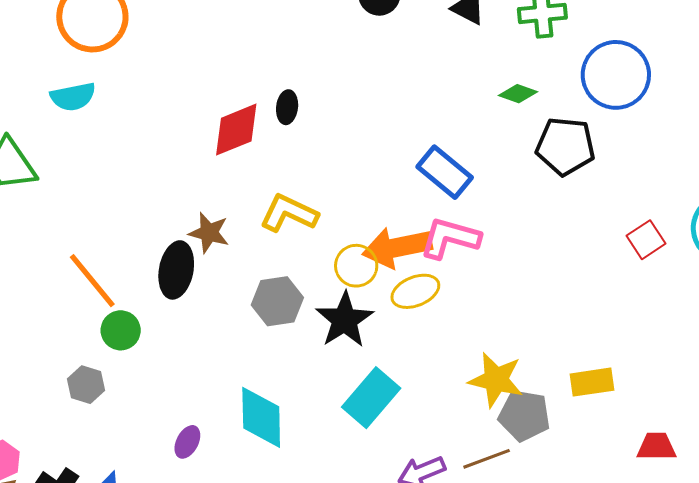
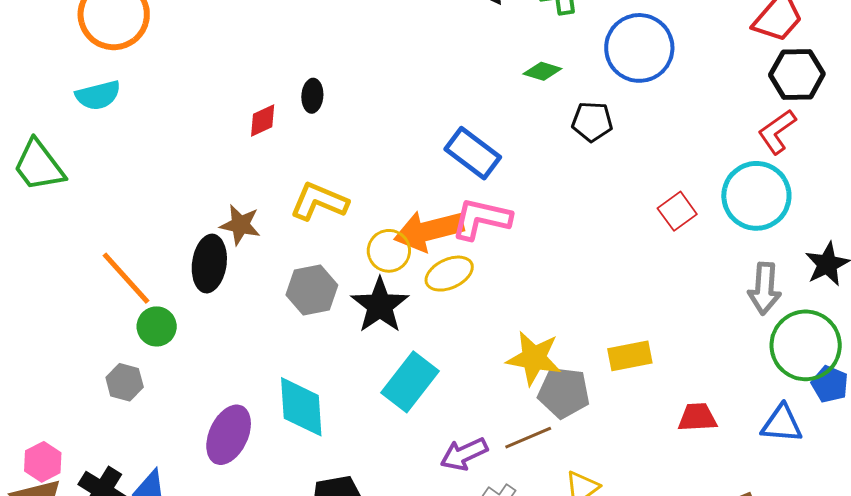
red diamond: (236, 130) -> (263, 120), size x0.6
black pentagon: (565, 146) -> (592, 122), size x0.7
purple ellipse: (187, 442) -> (229, 435), size x1.8

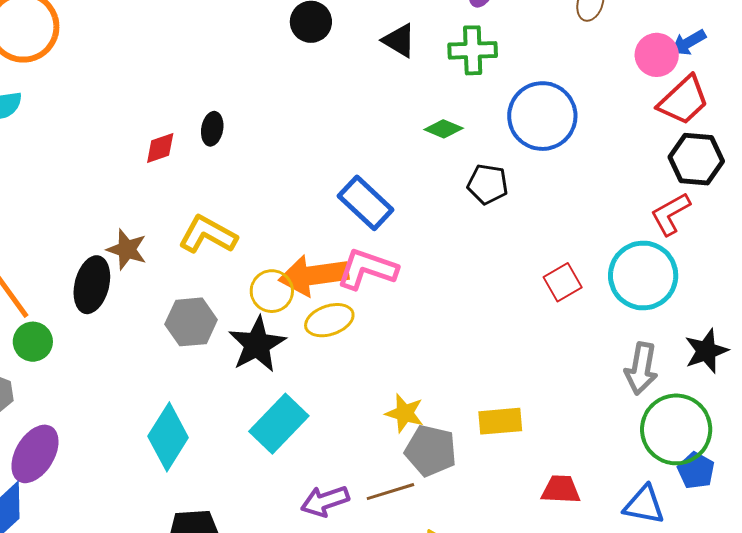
yellow star: (534, 358) -> (405, 413), size x0.7
cyan diamond: (301, 407) -> (168, 437), turned 30
purple ellipse: (229, 435) -> (35, 454), moved

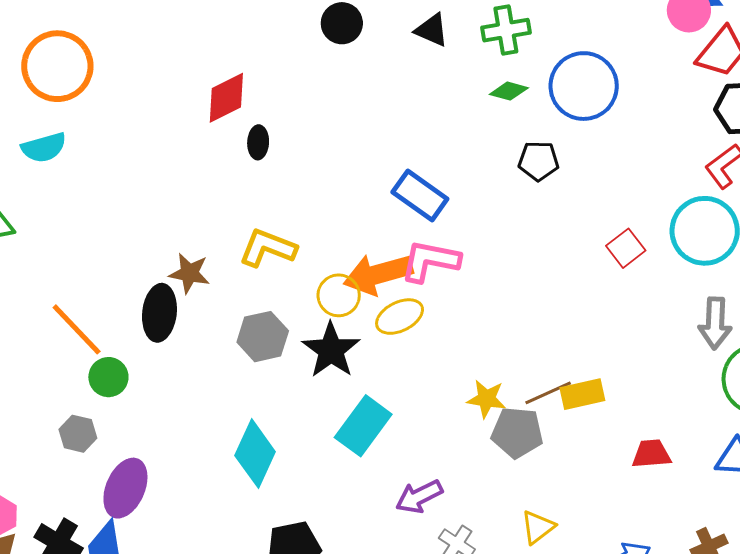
green diamond: (444, 129) -> (509, 91), moved
red diamond: (160, 148) -> (226, 98), moved, size x1.5
brown line: (390, 492) -> (548, 393), moved

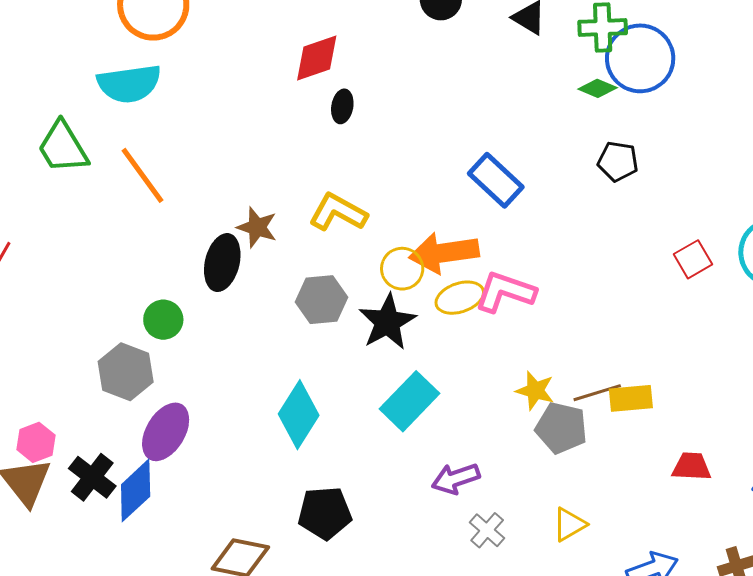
blue circle: (584, 86) -> (640, 58), moved
cyan semicircle: (44, 148) -> (129, 84), size x1.4
pink L-shape: (430, 261) -> (505, 292), moved
orange line: (77, 329) -> (143, 175), moved
gray hexagon: (78, 434) -> (126, 372), size x1.5

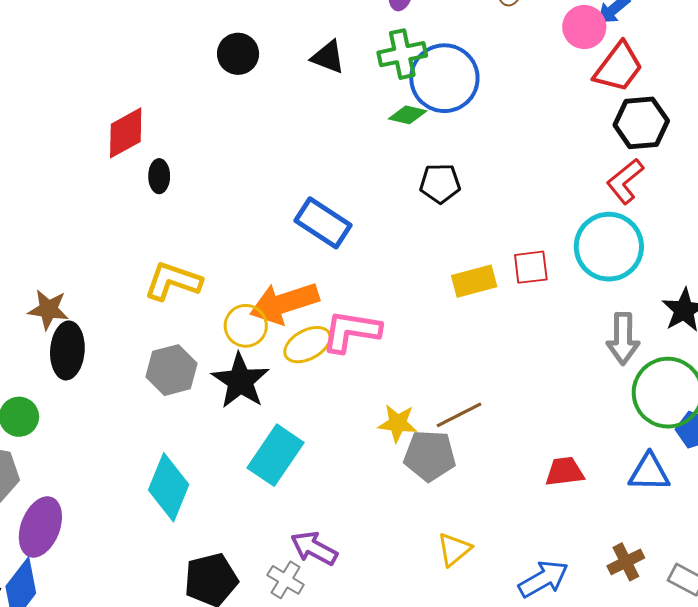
brown star: (257, 227) -> (48, 309), moved
red square: (693, 259) -> (531, 267), turned 33
yellow rectangle: (631, 398) -> (474, 281), moved
purple arrow: (456, 479) -> (314, 548), moved, turned 57
gray cross: (487, 530) -> (286, 580), moved

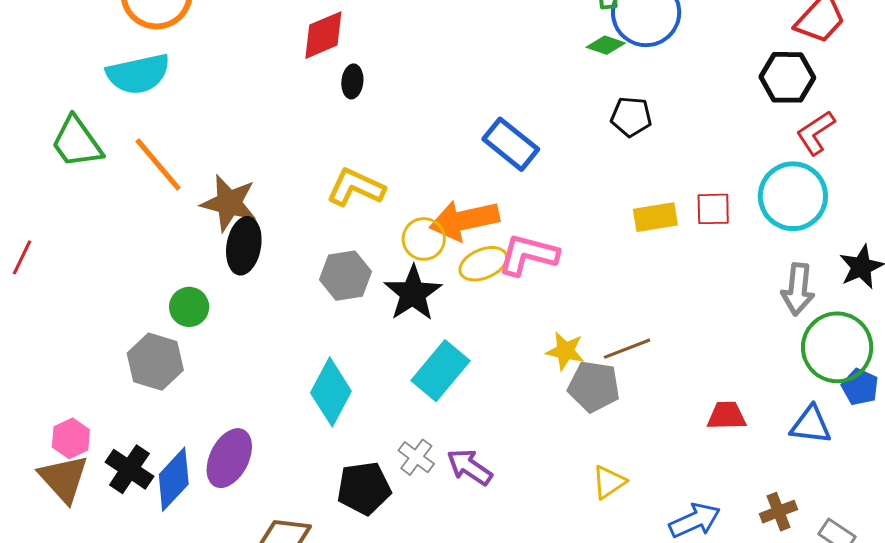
black hexagon: (641, 123) -> (787, 77), moved
brown star: (48, 309) -> (229, 203), size x1.4
purple ellipse: (40, 527) -> (229, 458), moved
gray cross: (286, 580) -> (416, 457), moved

